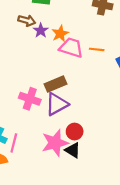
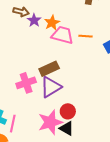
pink cross: (30, 99) -> (26, 83), turned -36

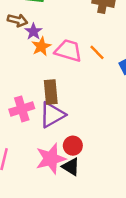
orange star: (52, 23) -> (41, 46), moved
orange line: (85, 36) -> (97, 52), turned 40
brown rectangle: (49, 69) -> (51, 92), turned -72

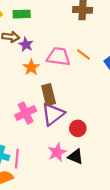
orange star: (41, 46) -> (31, 67), moved
red circle: (73, 146) -> (78, 128), moved
pink star: (51, 159) -> (57, 152), size x0.7

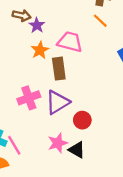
orange line: (83, 54) -> (100, 21), moved
brown rectangle: (49, 95) -> (59, 69), moved
pink line: (17, 159) -> (14, 145), turned -42

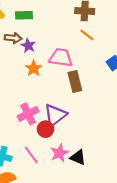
brown rectangle: (59, 69) -> (75, 81), moved
red circle: (82, 120) -> (45, 129), moved
pink line: (14, 145) -> (31, 155), moved

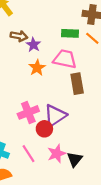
green rectangle: (24, 15) -> (70, 33), moved
black triangle: (78, 157) -> (75, 159), turned 42

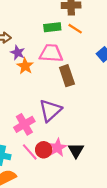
purple star: (33, 45) -> (18, 53), moved
pink cross: (28, 112) -> (24, 124), moved
red circle: (44, 129) -> (44, 150), moved

